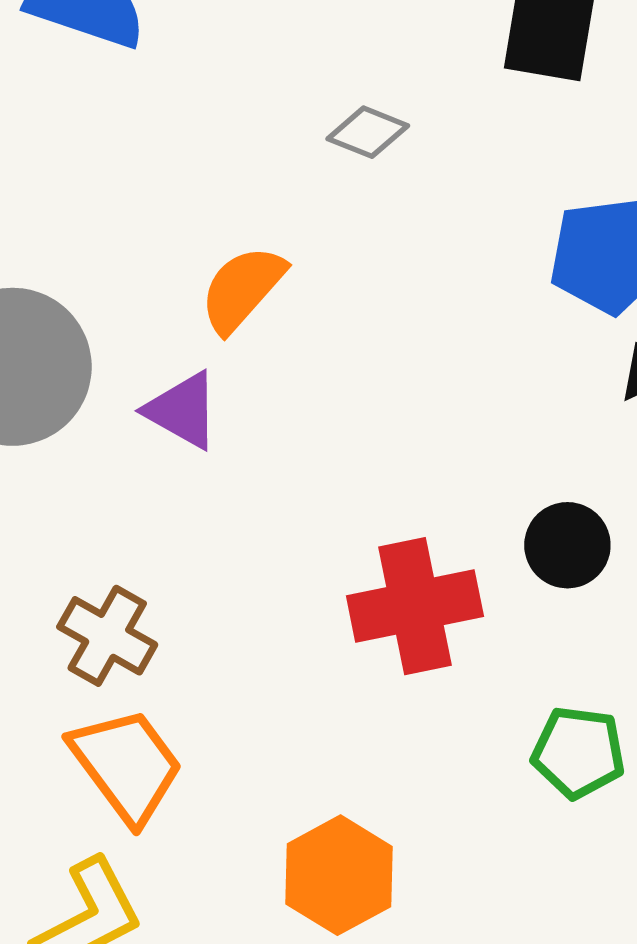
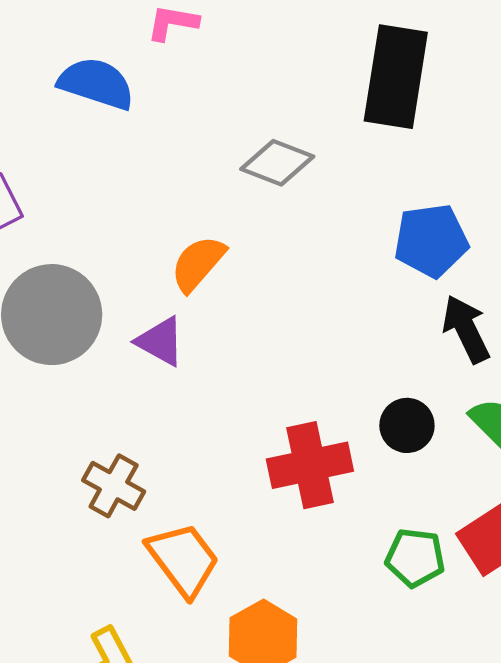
gray diamond: (368, 132) -> (277, 163), size x1.4
orange trapezoid: (127, 765) -> (183, 560), moved

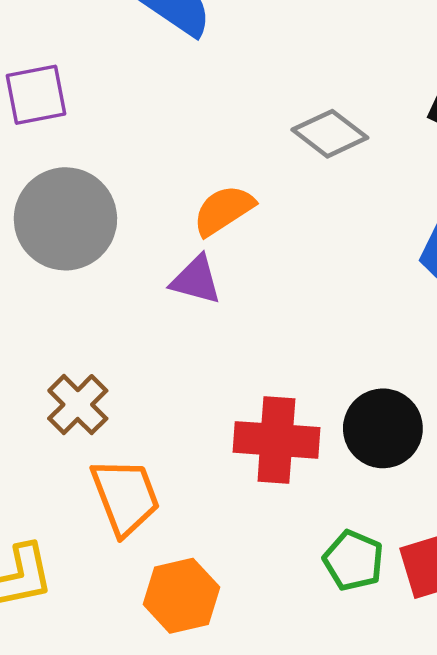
purple triangle: (160, 341) -> (196, 280), moved, turned -30
black circle: (407, 425) -> (383, 428), size x1.4

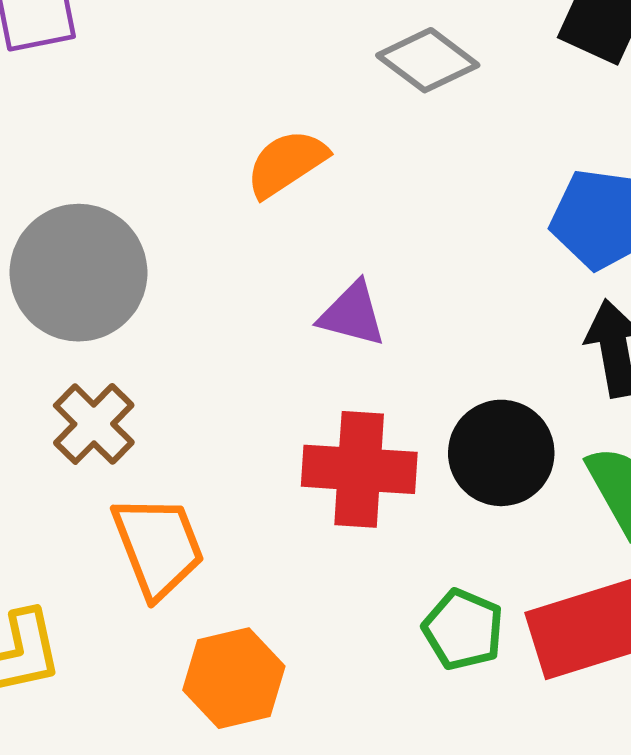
gray circle: (65, 219) -> (79, 273), moved
purple triangle: (196, 280) -> (352, 314), moved

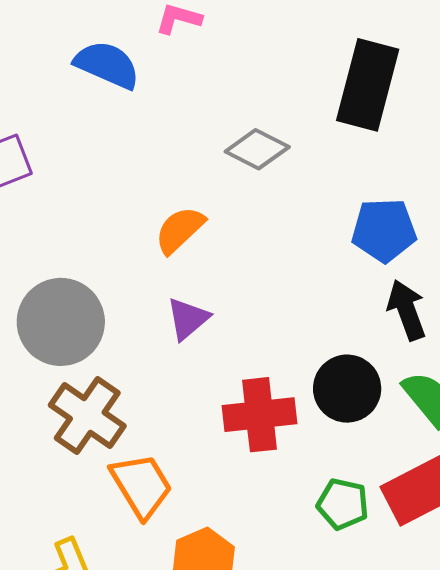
purple triangle: (352, 314) -> (188, 319), moved, turned -45
brown cross: (94, 424) -> (87, 416), size x1.4

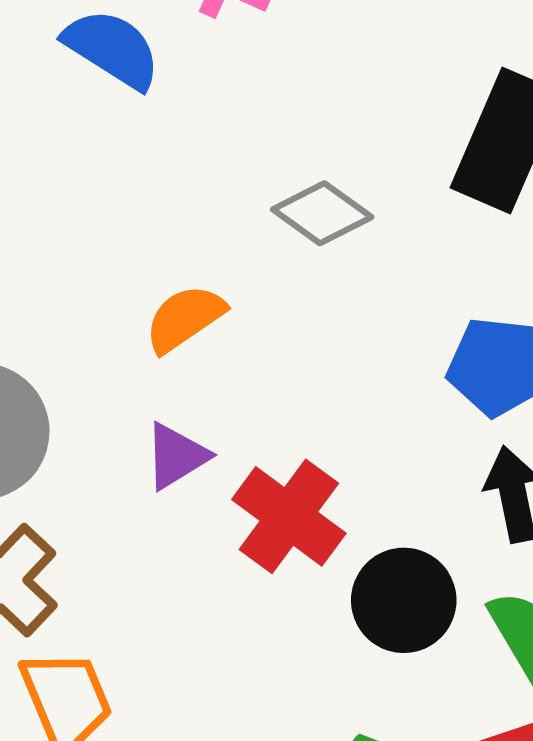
red cross: (259, 415) -> (289, 516), moved, turned 34

